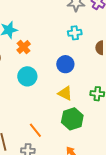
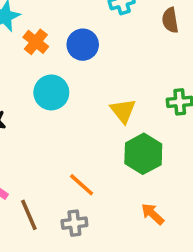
blue circle: (65, 64) -> (83, 45), moved
yellow triangle: (65, 93) -> (123, 111), turned 35

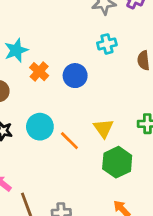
cyan circle: (51, 92) -> (40, 127), moved
orange line: (82, 185) -> (69, 141), moved

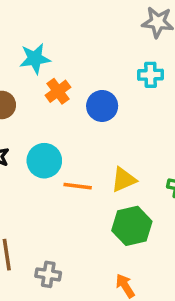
yellow triangle: (103, 128) -> (124, 180), turned 30
orange line: (69, 141) -> (78, 186), turned -50

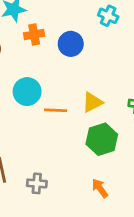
cyan cross: (151, 75) -> (108, 16), turned 30
orange cross: (58, 91) -> (34, 35), turned 30

